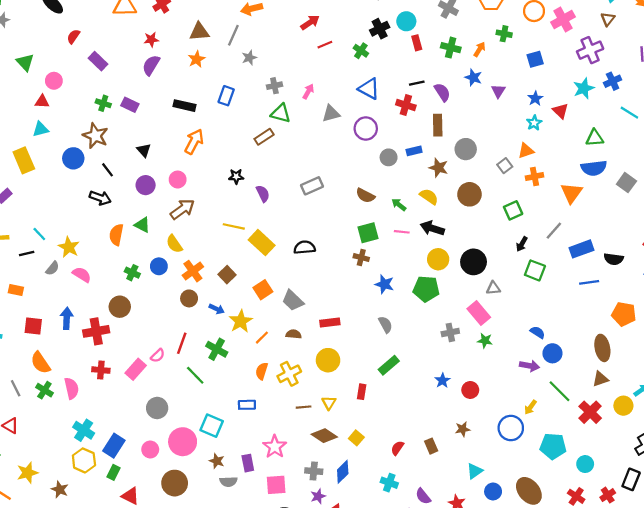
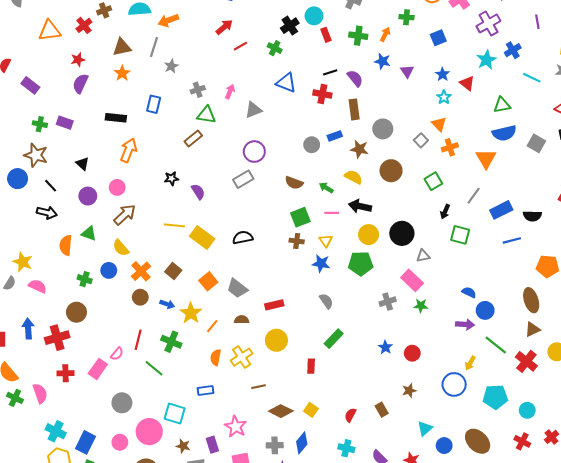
purple circle: (366, 129) -> (254, 152), moved
orange triangle: (526, 151) -> (439, 124), turned -49
yellow triangle: (329, 403) -> (326, 241), moved

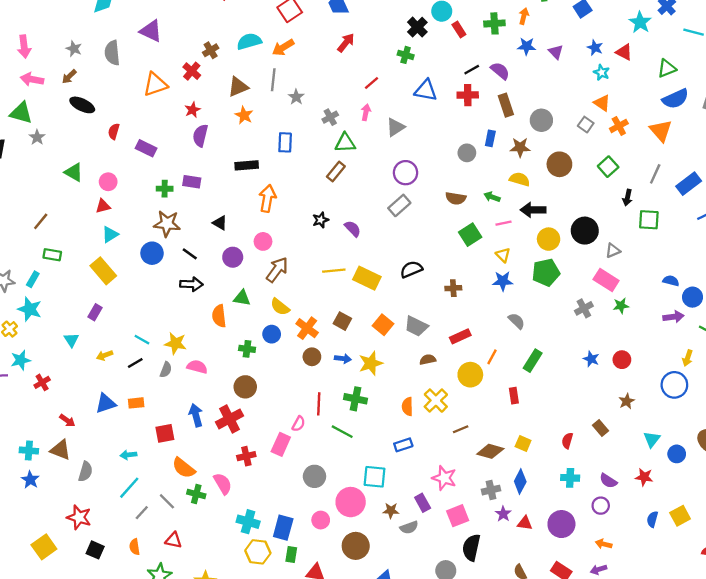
red line: (240, 46) -> (372, 83), moved
blue rectangle: (335, 136) -> (490, 138), turned -48
brown cross: (297, 241) -> (453, 288), moved
yellow star: (191, 313) -> (371, 363), turned 30
orange line: (212, 326) -> (492, 357), moved

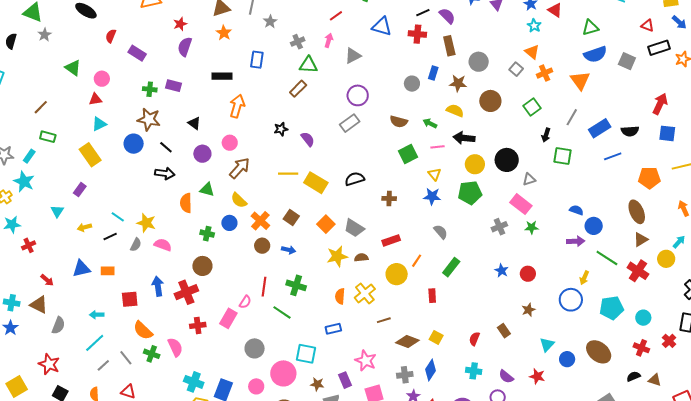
yellow star: (371, 363) -> (337, 256), moved

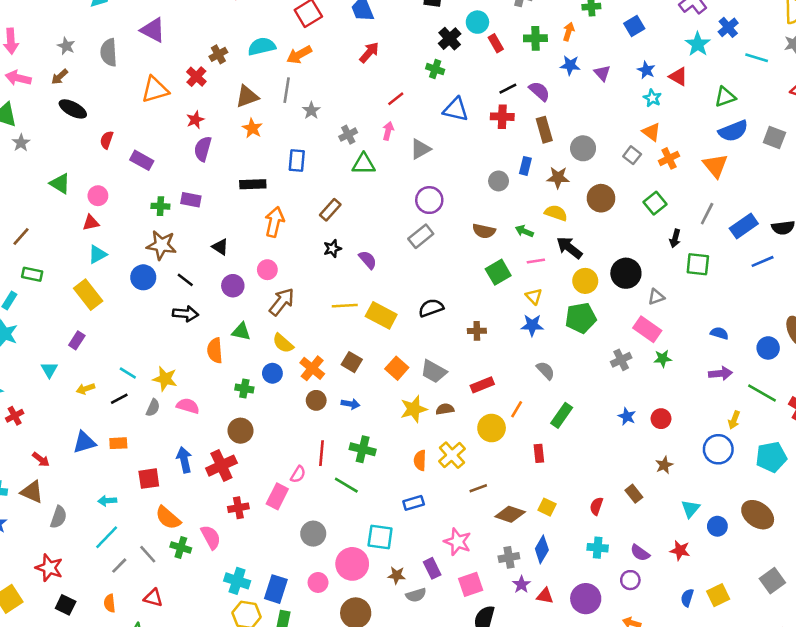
brown rectangle: (298, 89) -> (330, 210), moved
black arrow: (464, 138) -> (569, 248), turned 35
blue circle: (594, 226) -> (768, 348), moved

